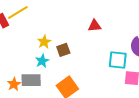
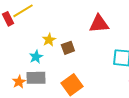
red triangle: (95, 26) -> (99, 24), size x1.5
cyan star: (42, 61) -> (36, 57), moved

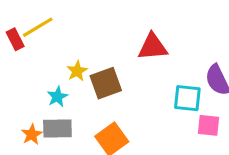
brown square: (68, 48) -> (106, 83), size x1.5

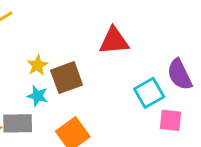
cyan star: (57, 97) -> (38, 96), moved, turned -30
cyan square: (187, 98) -> (149, 93), turned -36

